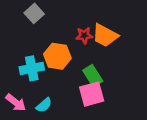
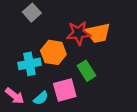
red star: (84, 35) -> (79, 33), size x1.5
orange trapezoid: (105, 35) -> (98, 33), turned -40
pink square: (92, 94) -> (65, 90), moved

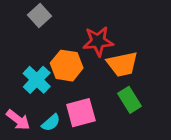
orange trapezoid: (98, 33) -> (122, 64), moved
cyan cross: (29, 64) -> (37, 80), turned -35
green rectangle: (87, 71) -> (129, 100), moved

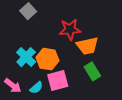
orange hexagon: (67, 66) -> (48, 59), moved

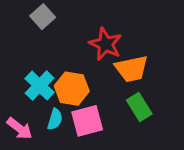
red star: (70, 29) -> (105, 44), turned 30
cyan semicircle: (36, 88) -> (55, 119), moved, turned -32

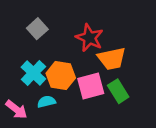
gray square: (43, 17) -> (37, 29), moved
cyan semicircle: (55, 119) -> (46, 102), turned -120
pink square: (87, 121) -> (91, 86), moved

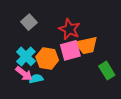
pink square: (91, 86) -> (70, 50), moved
green rectangle: (118, 91) -> (107, 71), moved
pink arrow: (16, 109) -> (24, 74), moved

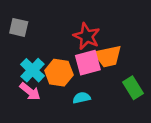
gray square: (29, 22) -> (19, 27), moved, turned -35
cyan semicircle: (36, 79) -> (82, 98), moved

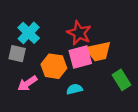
gray square: (19, 27) -> (17, 54), moved
cyan cross: (33, 70) -> (29, 33), moved
pink arrow: (30, 91) -> (27, 83), turned 108

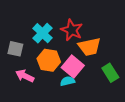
cyan cross: (29, 33) -> (42, 33), moved
pink square: (80, 57) -> (73, 67), moved, turned -35
pink arrow: (27, 83) -> (25, 76), turned 60

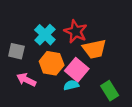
green rectangle: (110, 73) -> (110, 91), moved

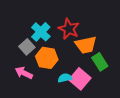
gray square: (16, 51) -> (27, 47), moved, turned 35
pink square: (77, 70) -> (80, 79), moved
green rectangle: (110, 91) -> (100, 62), moved

